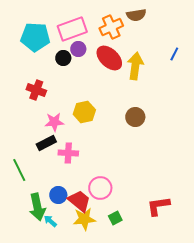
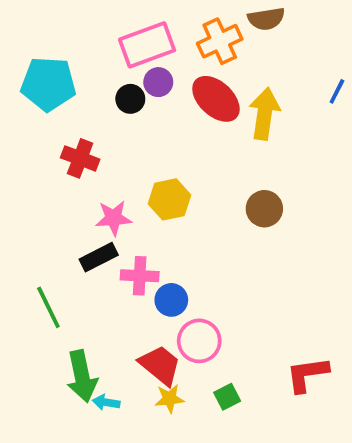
cyan pentagon: (35, 37) -> (48, 84), moved
blue circle: (58, 195) -> (171, 300), moved
yellow star: (84, 219) -> (169, 399), size x0.7
cyan arrow: (50, 221) -> (106, 402), turned -32

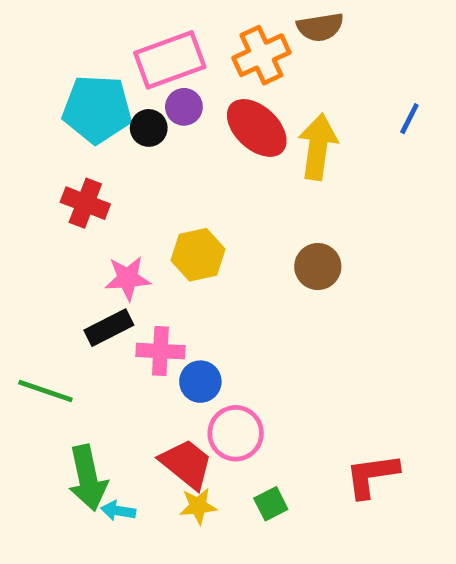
cyan pentagon: (48, 84) -> (97, 109), moved
green line: (48, 307) -> (45, 391), turned -45

